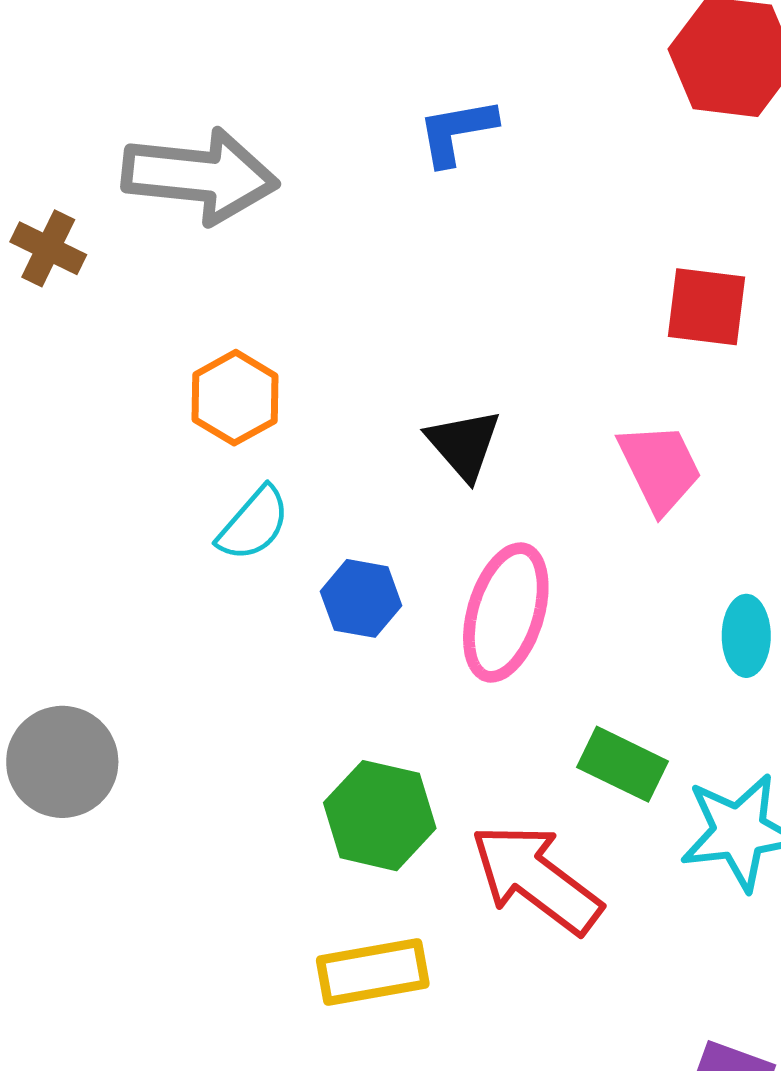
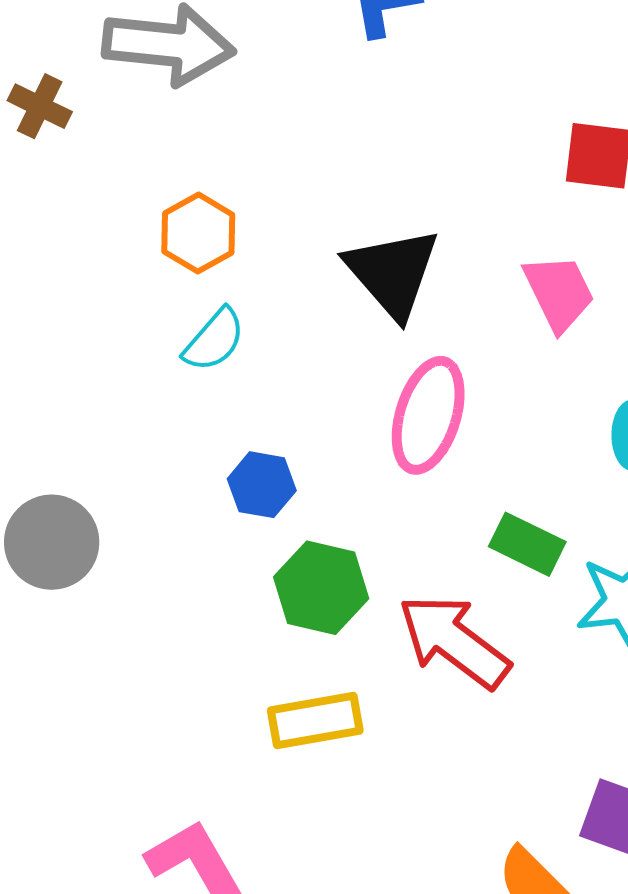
black triangle: (464, 444) -> (392, 273), size x1.5
blue hexagon: (361, 598) -> (262, 485), moved

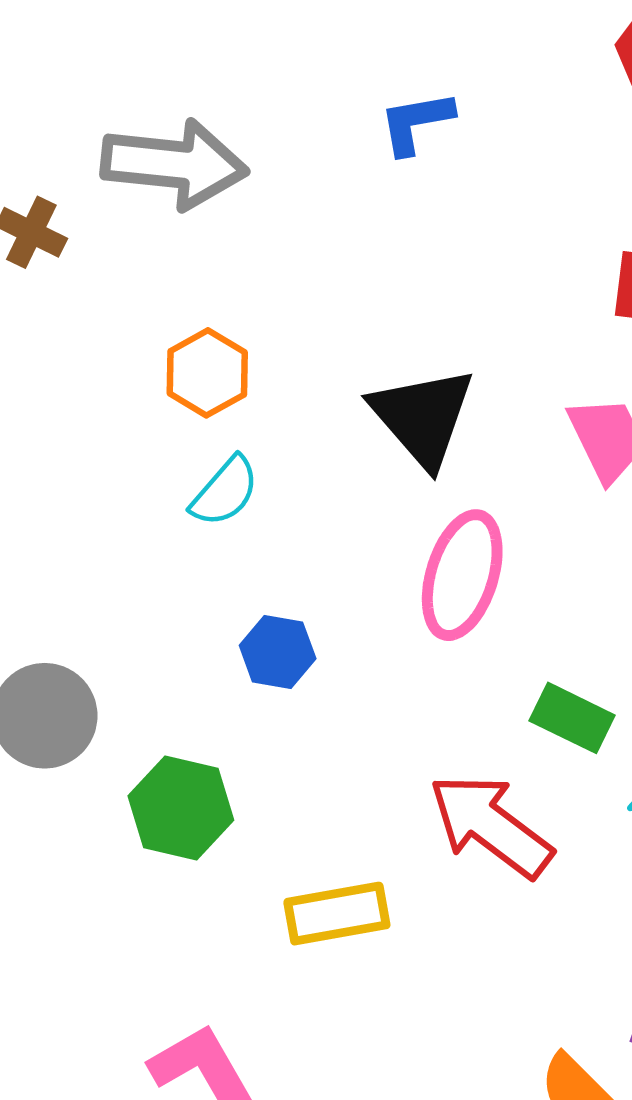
green hexagon: (321, 588) -> (181, 808), moved

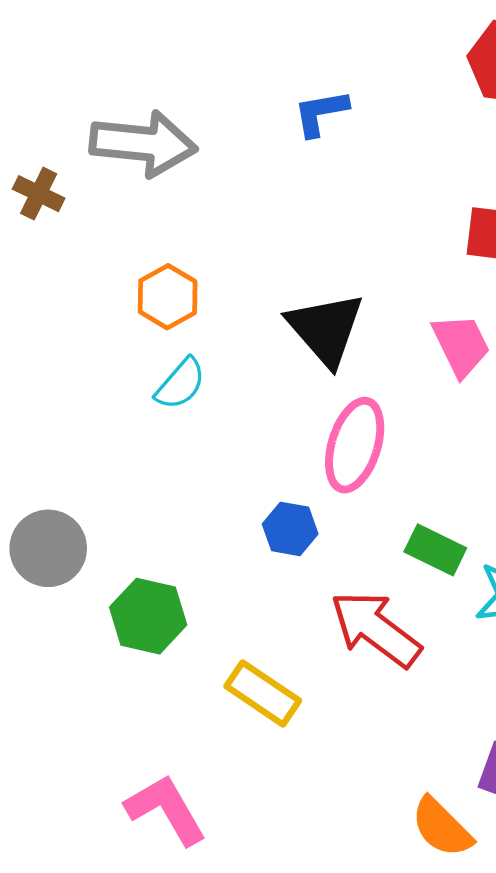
blue hexagon: (278, 652) -> (290, 529), moved
yellow rectangle: (337, 914) -> (263, 693), turned 44

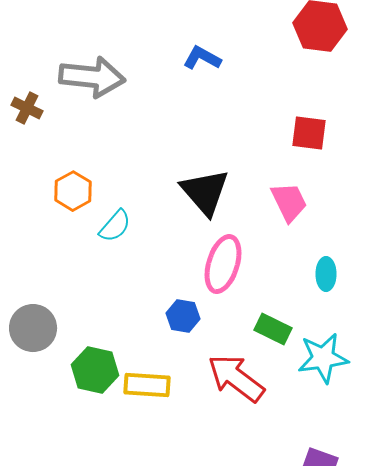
blue L-shape: (321, 113) -> (202, 58), turned 39
orange hexagon: (168, 297) -> (73, 191), moved
yellow rectangle: (263, 693) -> (147, 385), moved, turned -30

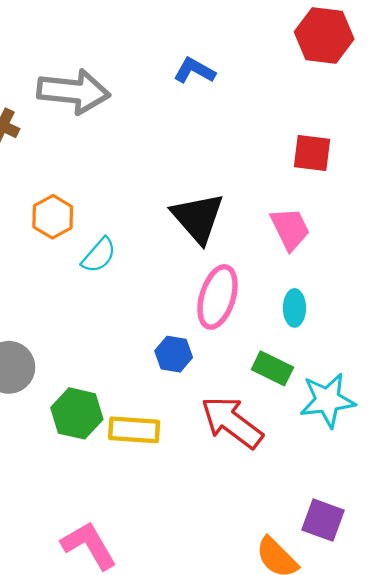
cyan ellipse: (326, 274) -> (294, 308), moved

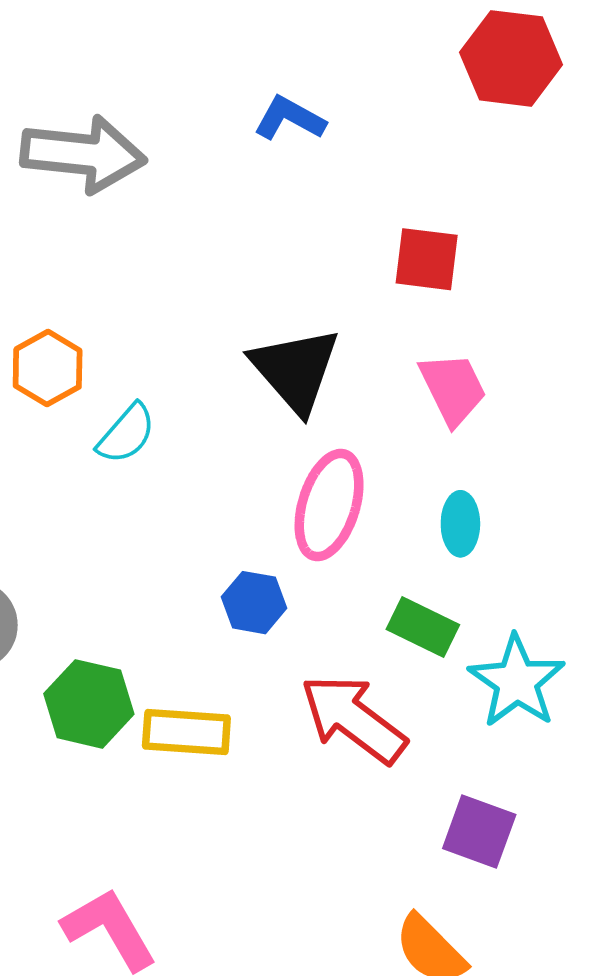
red square: (312, 153) -> (427, 259), moved
cyan star: (327, 400) -> (517, 681), turned -30
purple square: (323, 520) -> (479, 832), moved

